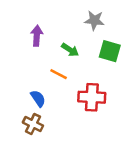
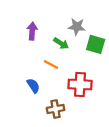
gray star: (94, 20) -> (77, 27), moved
brown cross: (33, 124) -> (56, 109), moved, turned -36

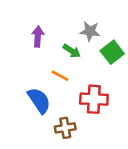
green square: (96, 44) -> (112, 52), turned 36
blue semicircle: (33, 86) -> (39, 100), size x1.5

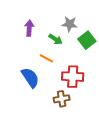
brown cross: (65, 128) -> (62, 99), moved

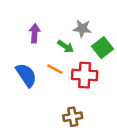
red cross: (73, 77) -> (85, 75), moved
blue semicircle: (30, 78) -> (26, 75), moved

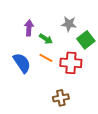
green arrow: (66, 46) -> (46, 39), moved

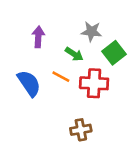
green arrow: (46, 39) -> (74, 54), moved

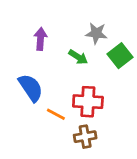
orange line: (61, 77) -> (56, 114), moved
red cross: (94, 83) -> (88, 102), moved

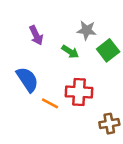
purple arrow: (40, 39) -> (36, 35), turned 150
brown cross: (85, 137) -> (109, 124), moved

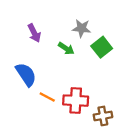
red cross: (79, 92) -> (76, 101), moved

